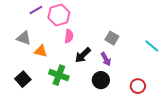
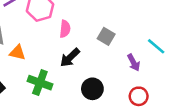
pink semicircle: (69, 36) -> (65, 29), moved
purple arrow: (106, 59) -> (134, 63), moved

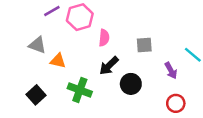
gray square: (106, 36) -> (144, 45), turned -35
black circle: (92, 89) -> (131, 84), moved

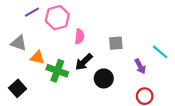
green cross: (80, 90) -> (57, 71), moved

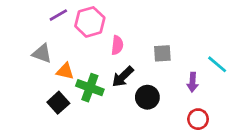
purple arrow: (140, 66) -> (193, 82), turned 32
black square: (18, 88) -> (58, 103), moved

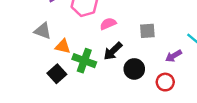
pink semicircle: (117, 45) -> (108, 24), turned -119
purple arrow: (193, 82) -> (174, 56), turned 56
red circle: (198, 119) -> (165, 82), moved

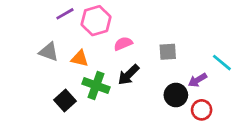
orange triangle: (63, 46) -> (80, 58), moved
black circle: (134, 69) -> (176, 95), moved
red circle: (165, 82) -> (202, 110), moved

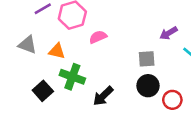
gray square: (168, 52) -> (147, 59), moved
black arrow: (129, 75) -> (103, 96), moved
purple arrow: (198, 80) -> (169, 33), moved

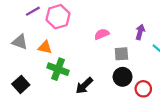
purple arrow: (169, 33) -> (140, 32), turned 136
pink semicircle: (98, 37) -> (102, 34), moved
black square: (43, 91) -> (21, 84), moved

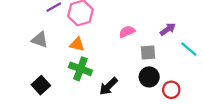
purple arrow: (140, 32) -> (168, 29), turned 40
orange triangle: (45, 47) -> (77, 44), moved

